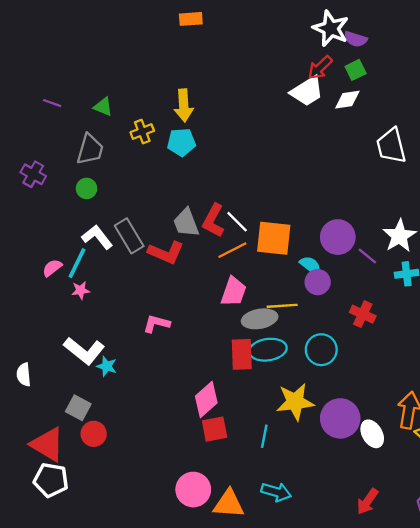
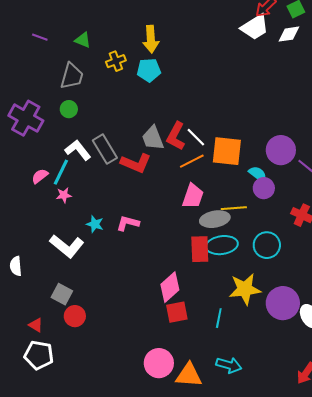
purple cross: (33, 174) -> (26, 118), moved, size x1.6
cyan star: (107, 366) -> (95, 224), moved
red triangle: (47, 444) -> (36, 325), size x0.5

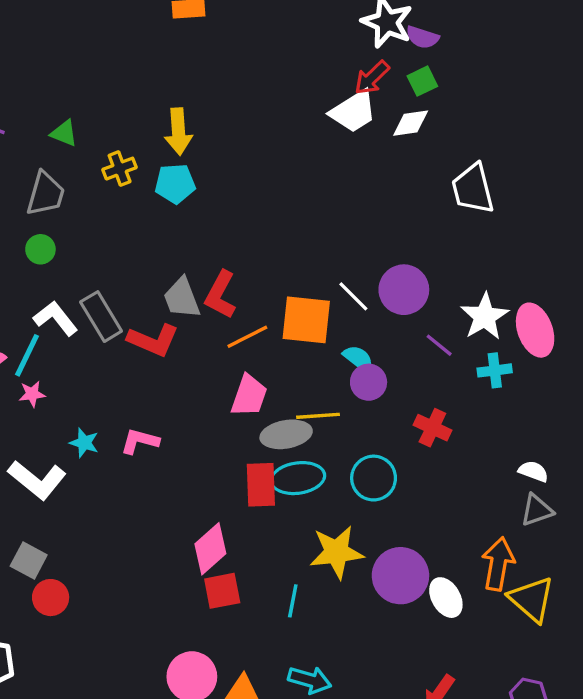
white line: (196, 137) -> (353, 296), moved
purple circle: (281, 150) -> (404, 290), moved

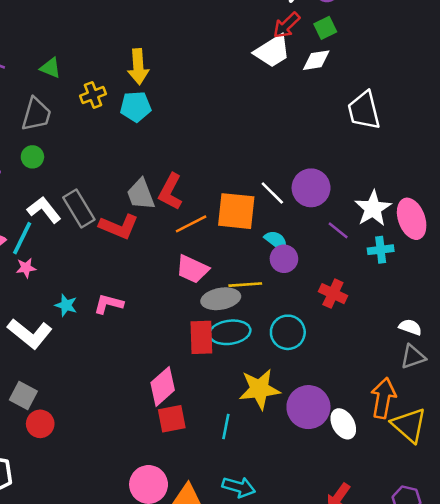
pink trapezoid: (249, 396) -> (192, 269), turned 96

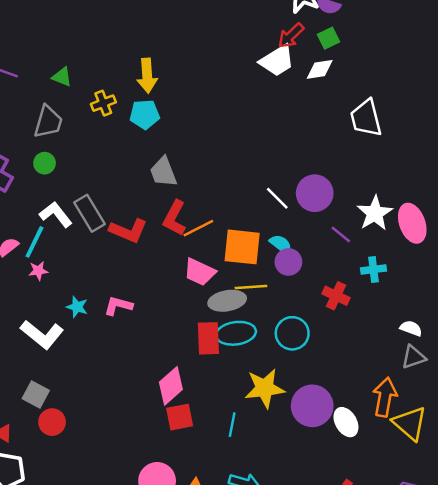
red L-shape: (170, 192) -> (175, 218), moved
gray trapezoid: (141, 194) -> (163, 172), moved
orange square: (236, 211) -> (242, 247), moved
cyan cross: (381, 250) -> (373, 269), moved

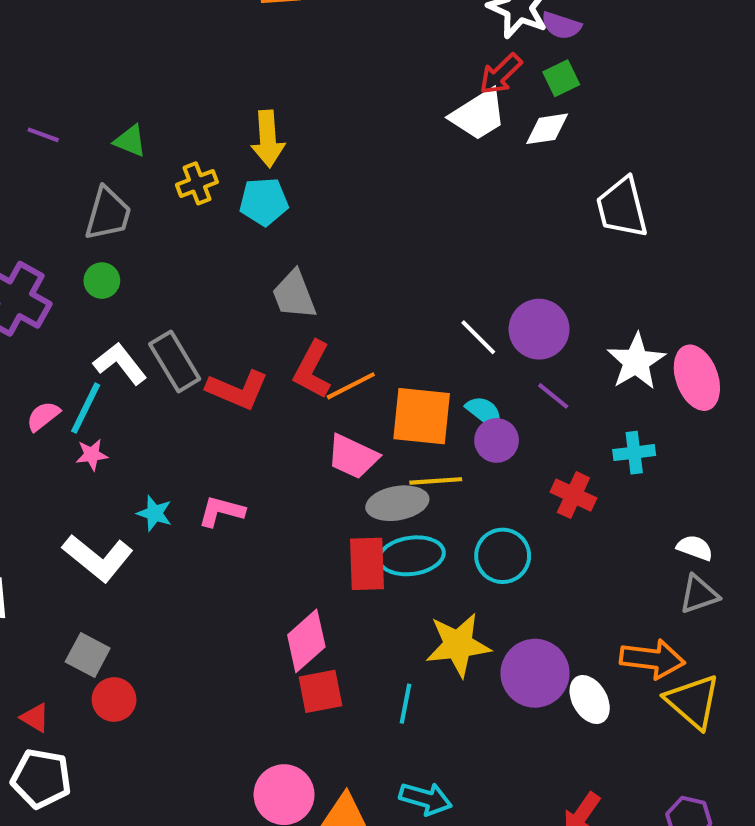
purple line: (341, 234) -> (553, 396), moved
orange arrow: (385, 397) -> (652, 659), turned 87

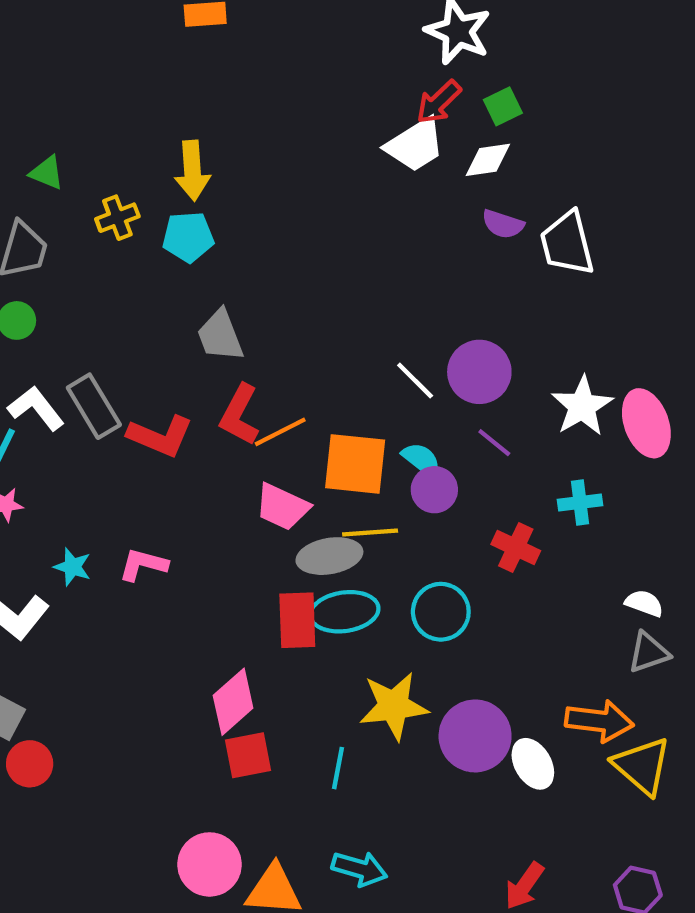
purple semicircle: (561, 26) -> (503, 224), moved

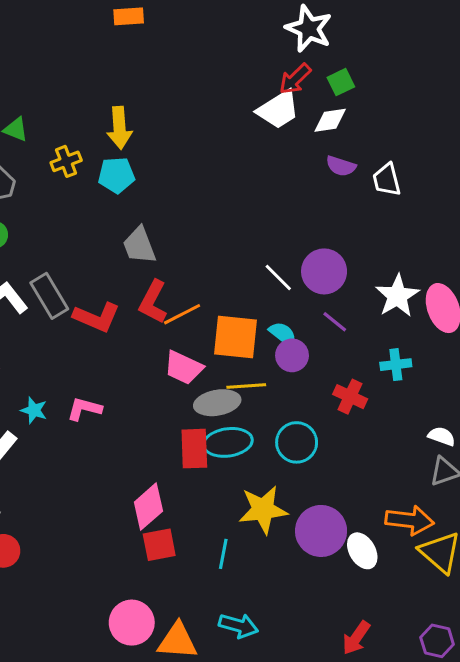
white trapezoid: (567, 243) -> (387, 180), size x0.7

